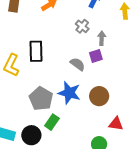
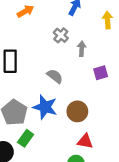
purple square: (96, 56) -> (101, 73), moved
red triangle: (116, 124) -> (85, 141), moved

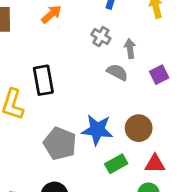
gray semicircle: (55, 76) -> (117, 72), moved
green rectangle: (26, 138) -> (116, 164), moved, turned 35

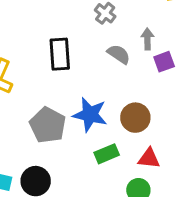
gray arrow: (130, 49) -> (147, 39), moved
black rectangle: (43, 80) -> (60, 54), moved

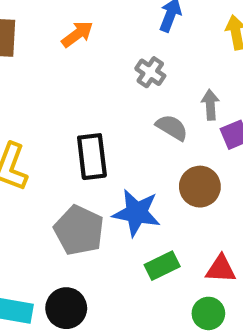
black rectangle: (60, 54) -> (92, 157), moved
brown circle: (135, 118) -> (200, 187), moved

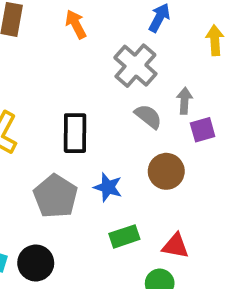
orange arrow: (77, 34) -> (76, 24), turned -88
gray cross: (150, 72) -> (135, 66), size x1.6
blue star: (137, 213) -> (108, 187), size x0.7

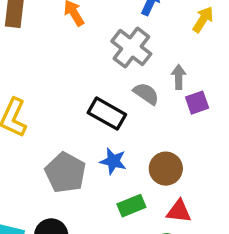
yellow arrow: (215, 40) -> (203, 19), turned 40
black rectangle: (75, 133) -> (107, 114), moved, turned -57
brown circle: (166, 171) -> (166, 169), moved

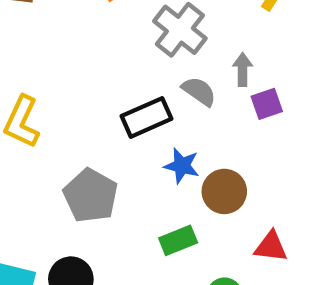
black rectangle: (107, 114) -> (146, 117), turned -54
blue star: (113, 161) -> (182, 166), moved
red triangle: (179, 211) -> (271, 247), moved

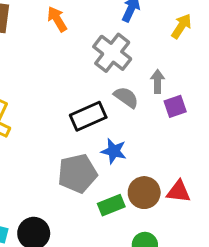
brown circle: (224, 191) -> (144, 193), moved
gray pentagon: (91, 196) -> (77, 173), moved, turned 30
red triangle: (271, 247) -> (179, 192), moved

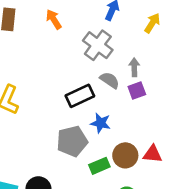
purple square: (175, 106) -> (137, 91), moved

